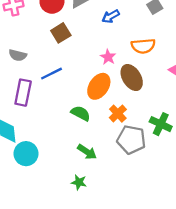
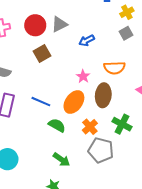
blue line: (51, 74) -> (41, 102), moved, turned 48
brown ellipse: (132, 78) -> (103, 95), turned 35
green cross: (161, 124) -> (122, 124), moved

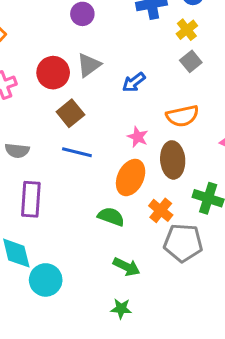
blue line: (41, 102) -> (77, 152), moved

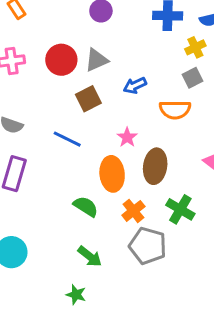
brown square: (70, 113) -> (88, 99), moved
orange semicircle: (182, 116) -> (175, 110), moved
orange ellipse: (131, 177) -> (112, 174), turned -44

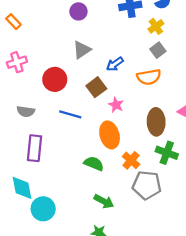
red circle: (61, 60) -> (55, 79), moved
brown square: (88, 99) -> (96, 87), moved
brown ellipse: (155, 166) -> (156, 122), moved

